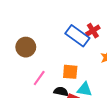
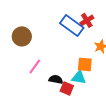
orange square: (70, 72) -> (85, 64), moved

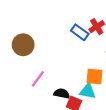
blue rectangle: (72, 25) -> (80, 32), size x0.7

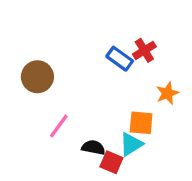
cyan triangle: (88, 91) -> (131, 144), turned -42

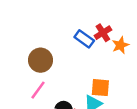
brown circle: (37, 77) -> (40, 60), moved
orange star: (167, 93) -> (120, 45), moved

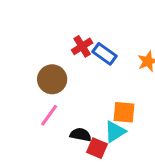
red cross: (103, 33) -> (82, 46), moved

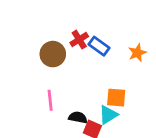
brown circle: (52, 79) -> (53, 54), moved
pink line: (49, 115) -> (50, 100), turned -42

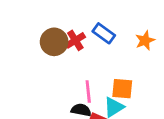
red cross: (79, 40) -> (75, 40), moved
pink line: (50, 100) -> (88, 92), moved

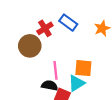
brown circle: (54, 42) -> (30, 46), moved

